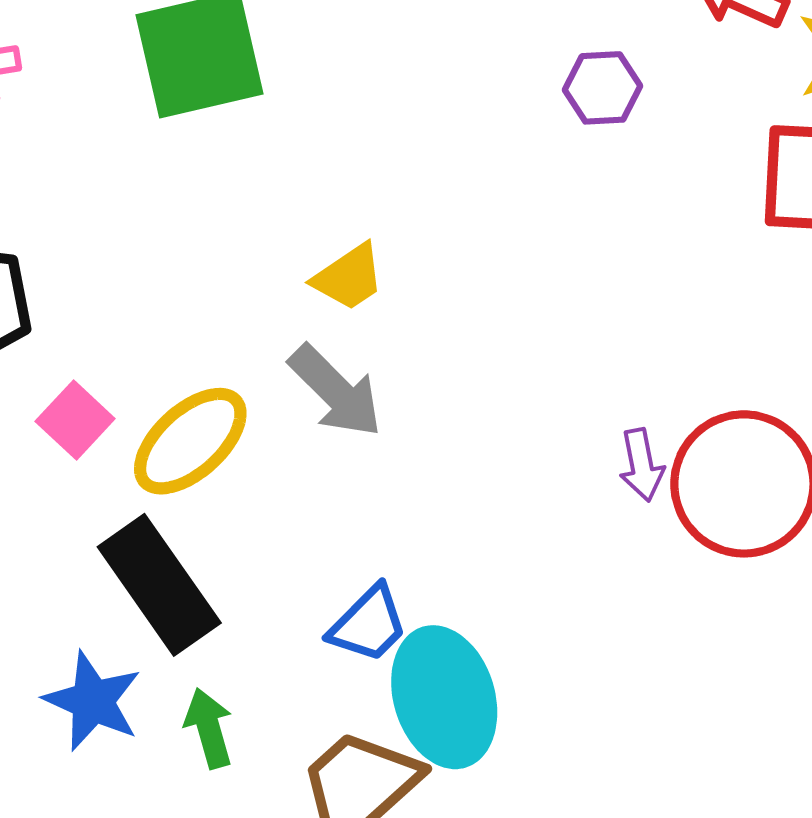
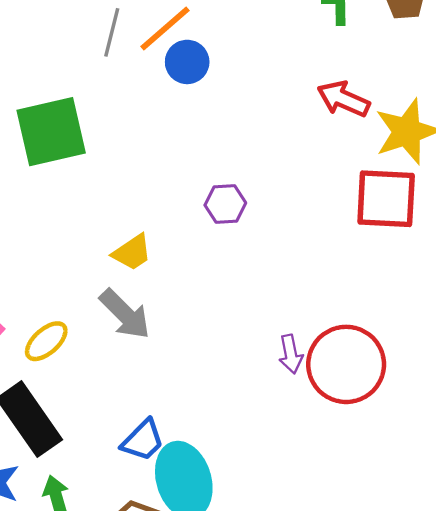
purple hexagon: (603, 88) -> (225, 204), moved
yellow ellipse: (190, 441) -> (46, 341), size x0.7

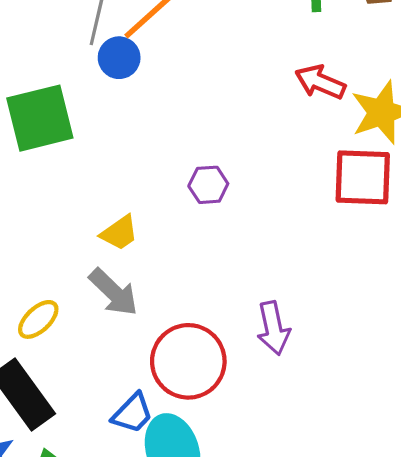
blue circle: (187, 62) -> (119, 58), moved
purple arrow: (291, 354) -> (273, 328), size x1.4
red circle: (346, 364) -> (188, 361), moved

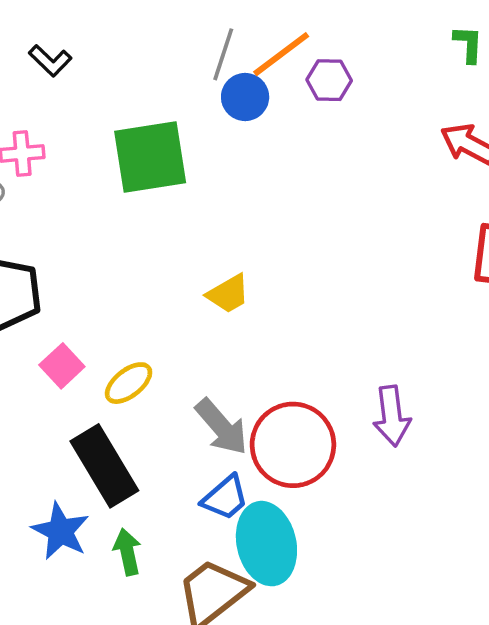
purple hexagon: (208, 185) -> (329, 80), moved
gray arrow: (114, 292) -> (222, 427), moved

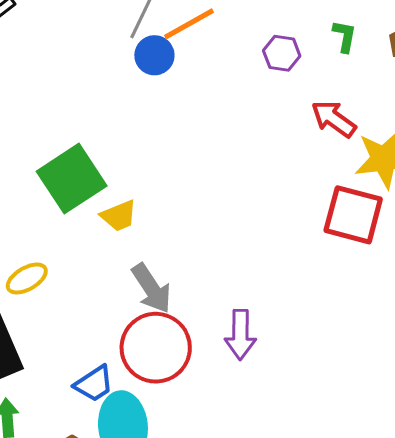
purple hexagon: (329, 80) -> (282, 53), moved
green square: (150, 157) -> (72, 179), moved, turned -32
gray arrow: (222, 427) -> (151, 288), moved

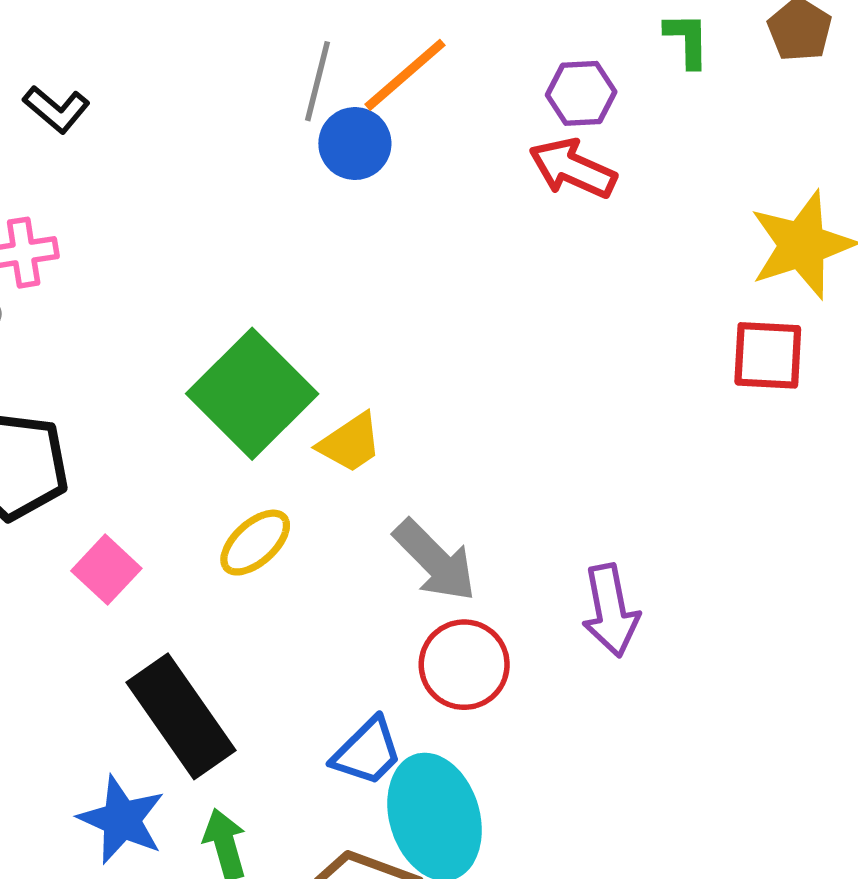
red arrow: (334, 119) -> (573, 168), moved
red square: (353, 215) -> (768, 355), size x0.7
yellow ellipse: (27, 279) -> (255, 543), moved
red circle: (156, 348) -> (464, 665), size x0.7

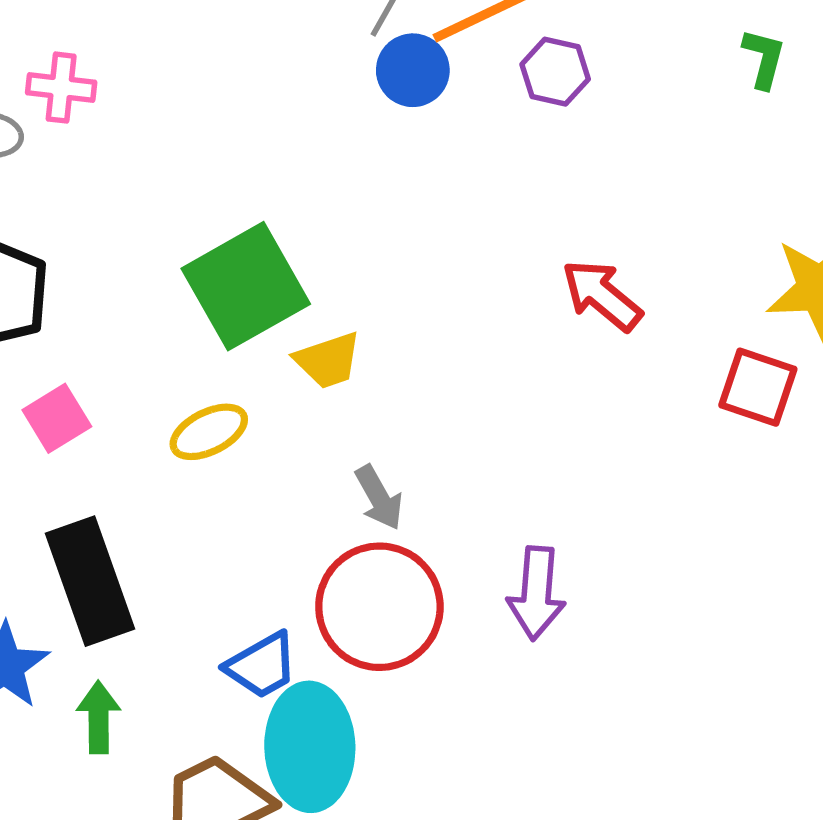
purple hexagon: (581, 93) -> (555, 72), moved
red arrow: (573, 168) -> (602, 295), moved
gray arrow: (435, 560) -> (379, 498), size x0.7
red circle: (464, 665) -> (379, 607), size x1.4

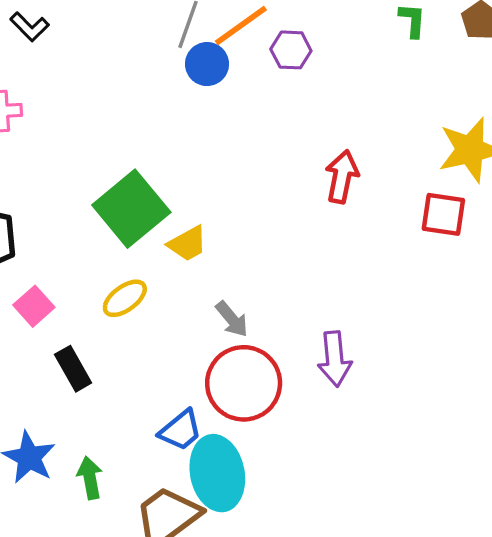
red arrow: (602, 295) -> (342, 177), turned 72
black rectangle: (90, 581) -> (73, 369), moved, size x0.6

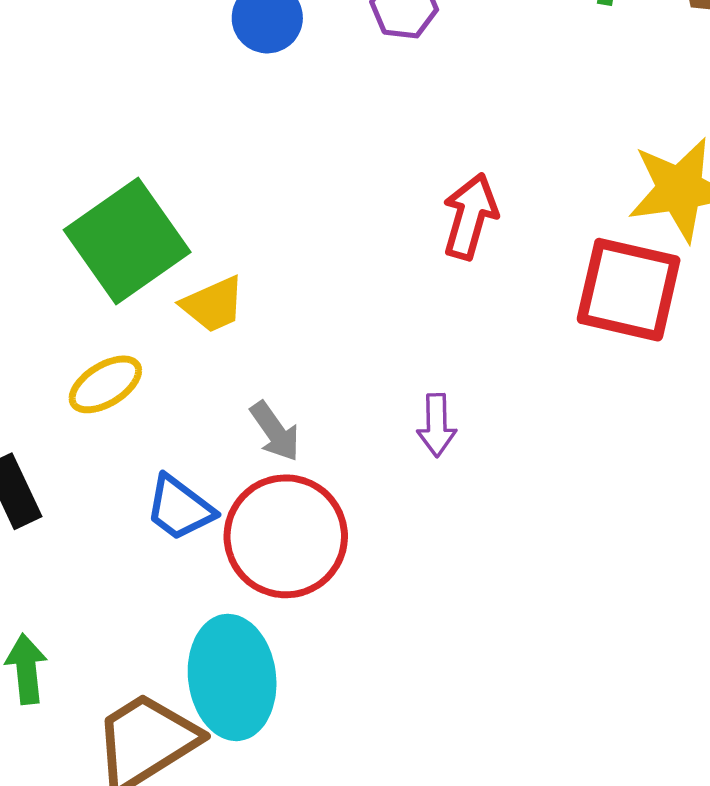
red square: (443, 214) -> (629, 290), size x1.4
purple arrow: (335, 359) -> (437, 425), moved, size x0.7
blue trapezoid: (180, 430) -> (180, 508), moved, turned 72

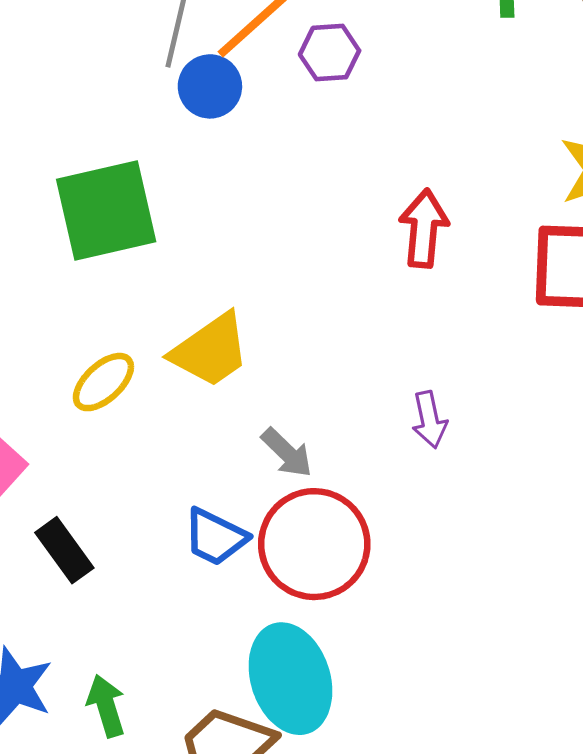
green square: (127, 241) -> (106, 210), moved, turned 33
yellow trapezoid: (213, 304) -> (210, 350), size x1.4
yellow ellipse: (105, 384) -> (103, 382), moved

